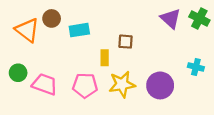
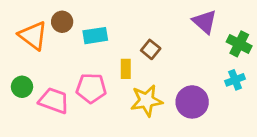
green cross: (199, 18) -> (239, 44), moved
brown square: (125, 42) -> (151, 49), turned 35
cyan cross: (196, 67) -> (235, 80), turned -35
pink pentagon: (85, 85) -> (91, 88), moved

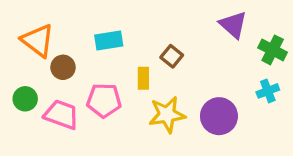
brown circle: (62, 22) -> (63, 67), moved

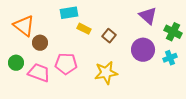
cyan rectangle: (109, 41) -> (69, 13), moved
yellow rectangle: (143, 78) -> (84, 29), moved, turned -64
purple circle: (219, 116) -> (143, 50), moved

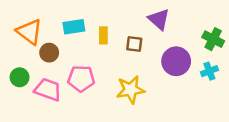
cyan rectangle: (69, 13) -> (74, 27), moved
purple triangle: (148, 16) -> (159, 19), moved
yellow rectangle: (84, 29) -> (103, 35), turned 64
brown square: (109, 36) -> (134, 44), turned -32

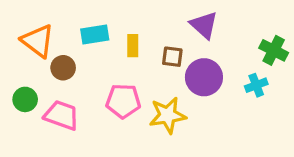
purple circle: (176, 61) -> (204, 77), moved
cyan cross: (209, 71) -> (256, 85), moved
pink pentagon: (81, 79) -> (123, 101), moved

